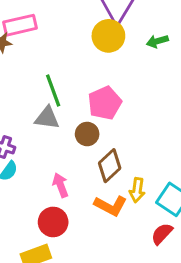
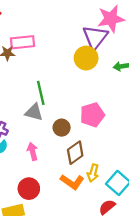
pink pentagon: (105, 103) -> (92, 115), moved
pink arrow: (61, 185) -> (33, 151), moved

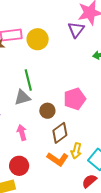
purple triangle: (95, 37) -> (76, 30), size x0.7
yellow circle: (86, 58) -> (38, 39), moved
gray triangle: (34, 112) -> (22, 97), turned -30

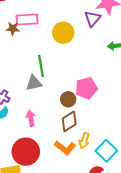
yellow circle: (38, 39) -> (63, 33), moved
brown circle: (47, 111) -> (68, 99), moved
red circle: (19, 166) -> (26, 152), size x1.4

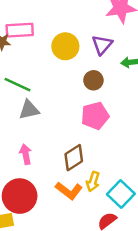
purple triangle: (93, 19) -> (102, 45), moved
green line: (41, 66) -> (18, 85), moved, turned -55
brown circle: (68, 99) -> (93, 80), moved

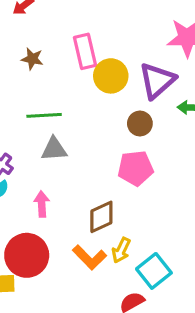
pink rectangle: (20, 30) -> (85, 51), moved, turned 72
purple triangle: (102, 45) -> (157, 81), size x1.4
green line: (18, 85) -> (44, 115), turned -36

